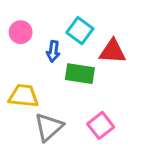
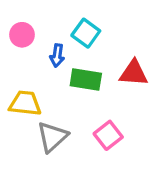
red triangle: (112, 51) -> (134, 73), moved

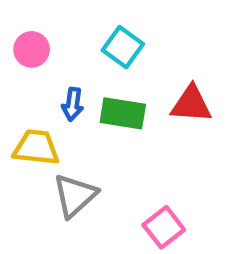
blue arrow: (57, 56) -> (73, 104), moved
pink square: (108, 135) -> (164, 227), moved

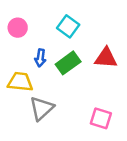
green rectangle: (123, 113) -> (68, 63), turned -45
pink square: (164, 227) -> (101, 118), moved, turned -35

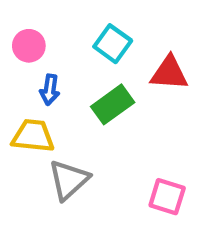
blue arrow: (40, 58) -> (50, 90), moved
red triangle: (106, 58) -> (169, 73), moved

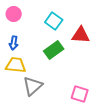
pink circle: (29, 46) -> (14, 14), moved
blue arrow: (50, 90) -> (14, 43), moved

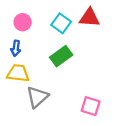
pink circle: (14, 14) -> (23, 22), moved
red triangle: (81, 35) -> (89, 18), moved

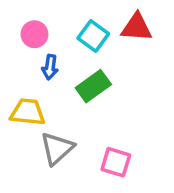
blue arrow: (16, 48) -> (50, 67), moved
pink square: (91, 106) -> (116, 162), moved

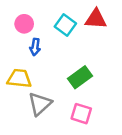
green rectangle: (93, 86) -> (80, 77), moved

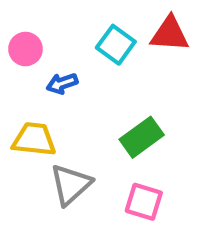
pink circle: (24, 24) -> (25, 49), moved
blue arrow: (35, 47) -> (62, 83), turned 63

